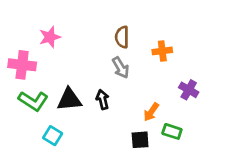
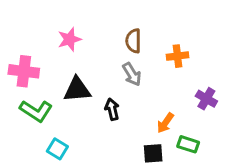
pink star: (50, 37) -> (70, 39), moved
black triangle: (69, 100) -> (77, 90), moved

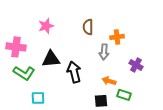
gray arrow: (132, 74) -> (104, 52), moved, turned 35
black arrow: (112, 109) -> (74, 72), size x1.5
orange arrow: (165, 123) -> (109, 81), turned 72
cyan square: (57, 149) -> (38, 98), turned -32

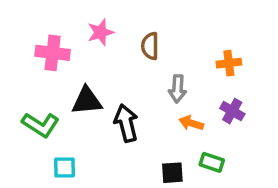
pink star: (46, 26) -> (100, 32), moved
orange cross: (117, 37) -> (229, 63), moved
pink cross: (16, 47) -> (53, 53), moved
orange arrow: (109, 81) -> (191, 123), moved

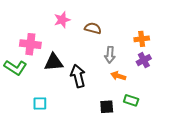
brown semicircle: (150, 46) -> (93, 28), turned 105
pink cross: (53, 53) -> (30, 44), moved
purple cross: (232, 111) -> (144, 60), moved, turned 32
green L-shape: (41, 125) -> (16, 67), moved

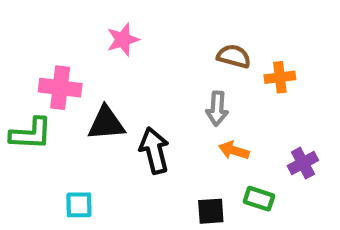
brown semicircle: (93, 28) -> (234, 56), moved
purple cross: (144, 60) -> (303, 163), moved
green L-shape: (16, 67) -> (31, 134), turned -30

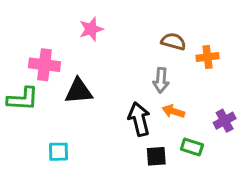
black arrow: (154, 150) -> (139, 119), moved

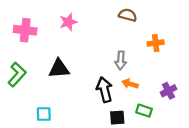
brown semicircle: (173, 41) -> (128, 15), moved
pink cross: (45, 65) -> (25, 30), moved
green L-shape: (23, 99) -> (17, 74), turned -50

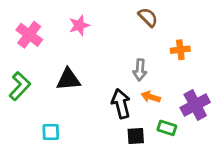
brown semicircle: (128, 15) -> (148, 17), turned 30
pink cross: (25, 30) -> (29, 35), turned 30
purple cross: (168, 91) -> (195, 105), size x1.5

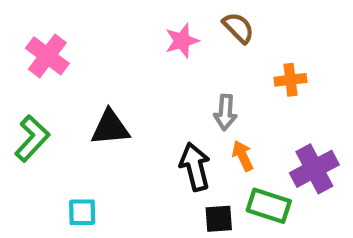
pink star: (79, 25) -> (182, 41), moved
orange arrow: (151, 97) -> (243, 156), turned 48
green rectangle: (167, 128) -> (269, 206), size x1.4

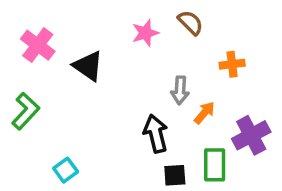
black triangle: (110, 128) -> (88, 66), moved, turned 40
orange arrow: (243, 156) -> (204, 113), moved, turned 65
green rectangle: (269, 206) -> (215, 165), turned 72
cyan square: (82, 212) -> (66, 170), turned -35

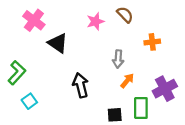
pink cross: (38, 45) -> (34, 20), moved
orange arrow: (204, 113) -> (127, 81), moved
black arrow: (156, 134) -> (81, 85), moved
cyan square: (66, 170) -> (29, 101), moved

